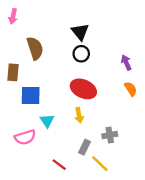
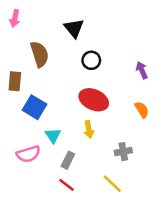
black triangle: (80, 32) -> (74, 28), moved
orange semicircle: (131, 89) -> (142, 110), moved
blue square: (31, 95) -> (35, 107), turned 30
gray rectangle: (84, 147) -> (68, 160), moved

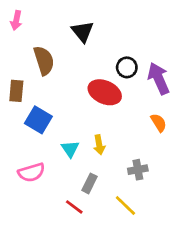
black circle: (91, 60) -> (127, 67), moved
purple arrow: (142, 70) -> (159, 78), size x1.6
red ellipse: (94, 100) -> (105, 92), moved
cyan triangle: (53, 136) -> (70, 149), moved
gray rectangle: (68, 160) -> (89, 183), moved

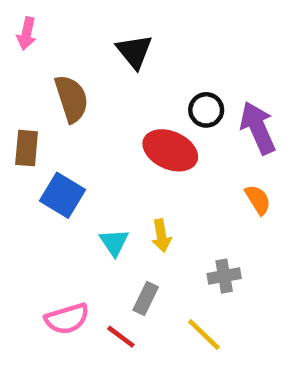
pink semicircle: (31, 172) -> (67, 319), moved

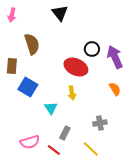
black triangle: (134, 52) -> (60, 13), moved
yellow arrow: (161, 236) -> (72, 93), moved

